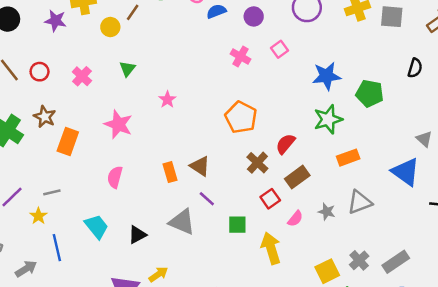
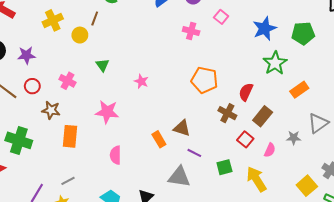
purple star: (55, 21) -> (26, 55), moved
brown star: (45, 117) -> (51, 110), moved

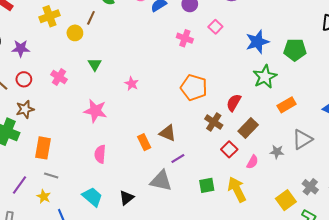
brown star: (51, 110) -> (25, 109), moved, turned -30
orange rectangle: (70, 136) -> (43, 148), moved
purple line: (194, 153) -> (178, 158), turned -64
green square: (224, 167) -> (207, 185), moved
gray line: (68, 181) -> (51, 176), turned 40

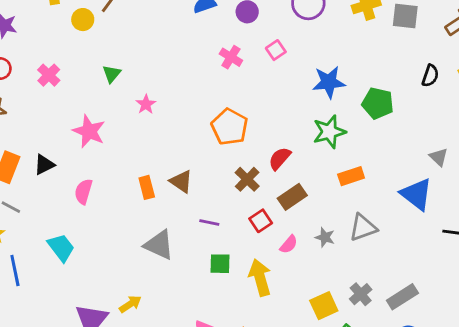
green triangle: (95, 64) -> (112, 74), moved
purple line: (178, 158) -> (209, 223), moved, turned 32
black triangle: (127, 198) -> (44, 165), moved

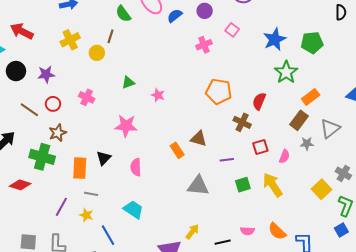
pink cross: (231, 57) -> (204, 45), turned -35
green triangle: (112, 74) -> (128, 83), turned 48
brown rectangle: (292, 197) -> (299, 120), moved
red square: (261, 221) -> (260, 147), turned 35

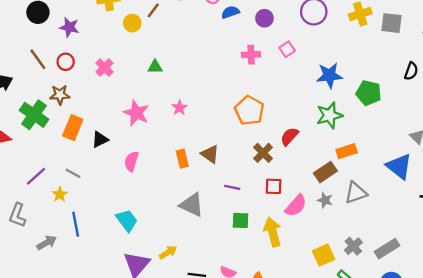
pink star: (158, 95) -> (180, 108), moved
pink semicircle: (284, 156) -> (296, 206), size x1.5
orange rectangle: (80, 168) -> (73, 128), moved
cyan trapezoid: (133, 210) -> (127, 220), moved

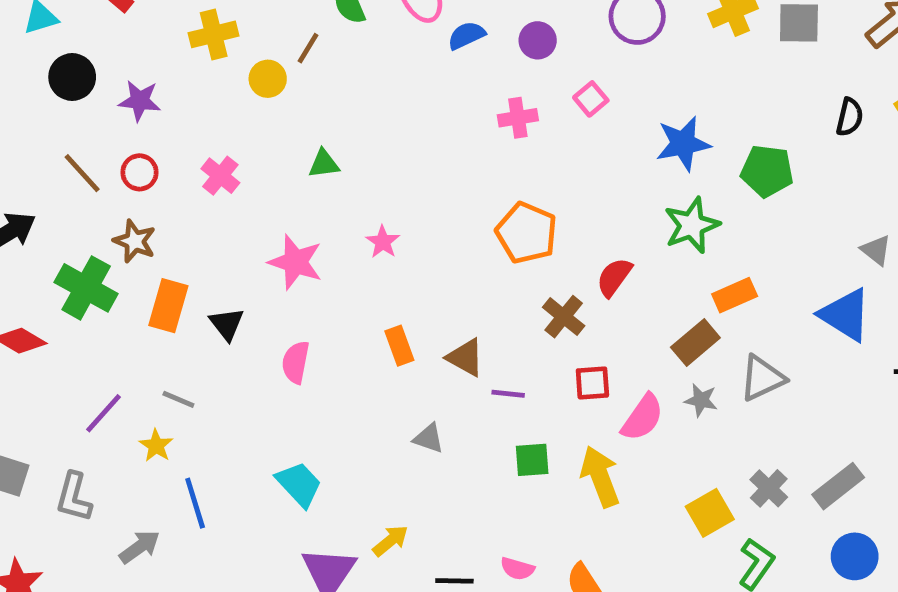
brown star: (60, 95) -> (135, 241), turned 30
black triangle: (100, 139) -> (227, 324), turned -36
brown triangle: (210, 154) -> (465, 357), moved
gray triangle: (192, 205) -> (429, 438), size x0.6

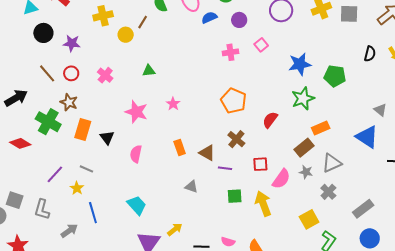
brown cross: (564, 317) -> (236, 139), moved
gray cross: (769, 488) -> (328, 192), moved

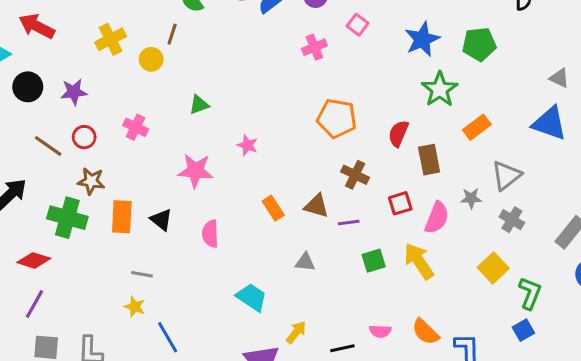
brown rectangle: (304, 148) -> (429, 160), moved, turned -48
purple line: (55, 174) -> (34, 304), moved
cyan trapezoid: (137, 205) -> (252, 297), moved

